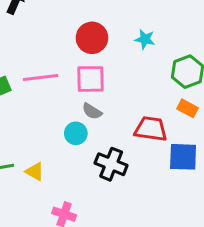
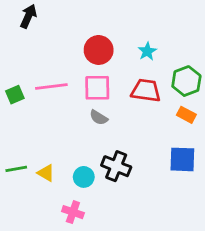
cyan star: (145, 39) -> (147, 51), turned 30
red trapezoid: (151, 129) -> (146, 91), moved
cyan circle: (76, 133) -> (84, 177), moved

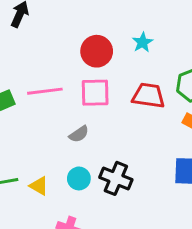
cyan star: (147, 51) -> (143, 42), moved
gray semicircle: (99, 118) -> (79, 134), moved, turned -66
cyan circle: (84, 177) -> (79, 178), moved

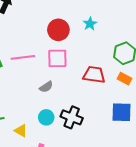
red trapezoid: (148, 96) -> (94, 75), moved
yellow triangle: (39, 186) -> (21, 131), moved

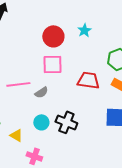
pink line: (23, 57) -> (18, 84), moved

